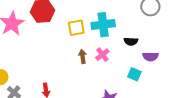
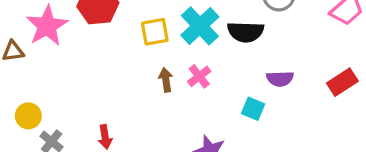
cyan cross: (103, 25) -> (200, 26), turned -35
black semicircle: (131, 41) -> (246, 32), moved, size x1.5

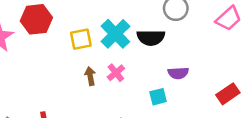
red rectangle: (342, 82) -> (228, 94), moved
cyan square: (253, 109) -> (158, 97), turned -36

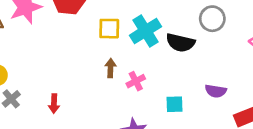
pink cross: (116, 73) -> (136, 81), moved
purple semicircle: (178, 73) -> (216, 91), moved

